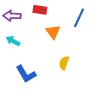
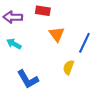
blue line: (79, 18) -> (84, 43), moved

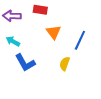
blue L-shape: (28, 79) -> (25, 63), moved

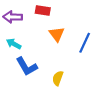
yellow semicircle: (65, 64) -> (58, 78), moved

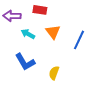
cyan arrow: (14, 44) -> (28, 34), moved

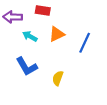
orange triangle: (53, 32) -> (57, 34), turned 42

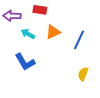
yellow semicircle: (58, 78) -> (83, 74), moved

